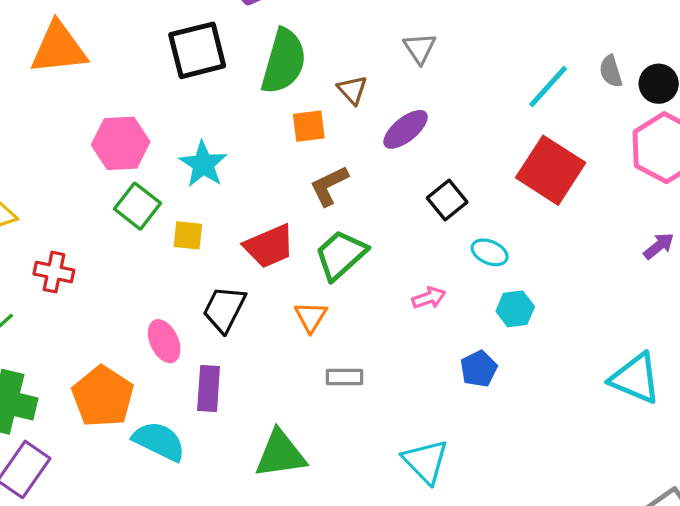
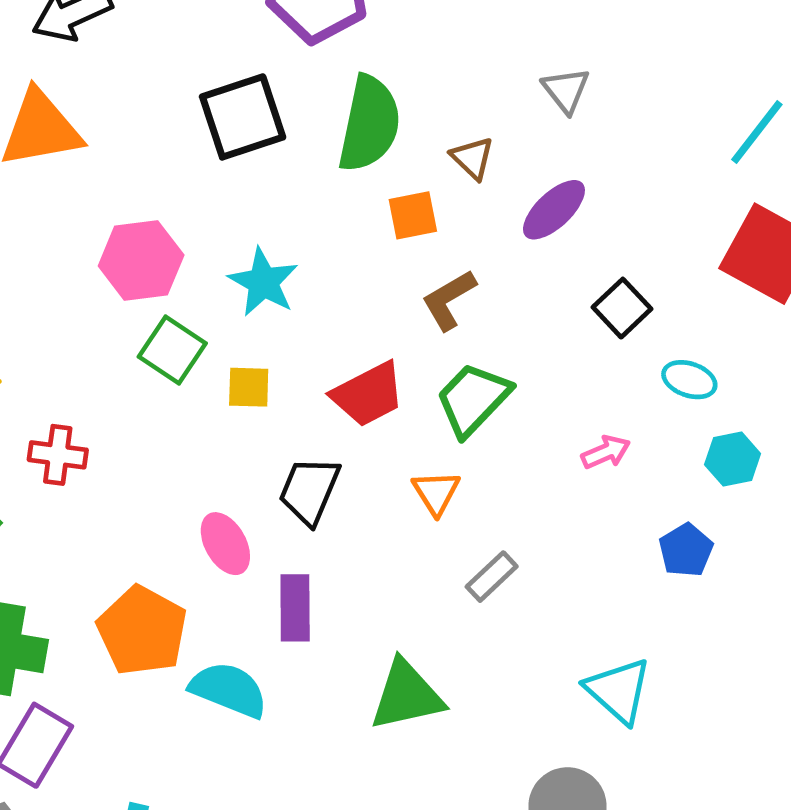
gray rectangle: (345, 377) -> (492, 577), turned -39

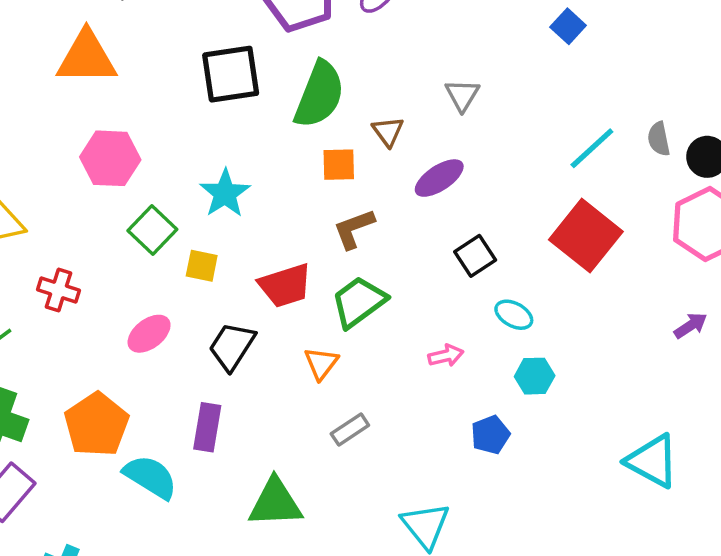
pink hexagon: (141, 261) -> (110, 158), moved
pink ellipse: (225, 544) -> (149, 334), moved, turned 72

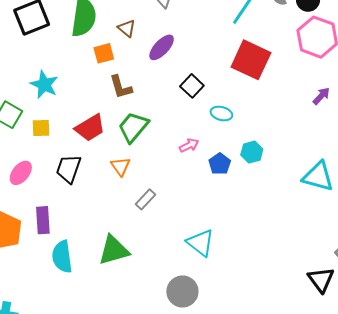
brown L-shape: (354, 229) -> (121, 87), turned -72
cyan hexagon: (535, 376) -> (252, 152), moved
purple rectangle: (207, 427) -> (43, 220), moved
blue pentagon: (490, 435) -> (220, 164), moved
cyan semicircle: (150, 477) -> (62, 257), moved, turned -116

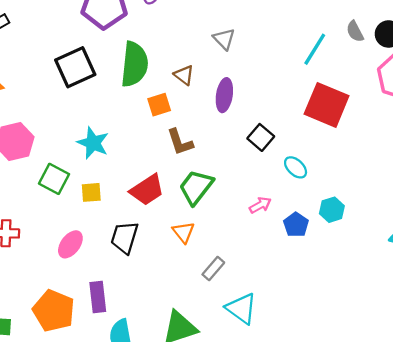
purple ellipse: (162, 47) -> (224, 95), turned -32
cyan ellipse: (221, 114) -> (296, 167), turned 30
cyan triangle: (200, 243) -> (241, 308), moved

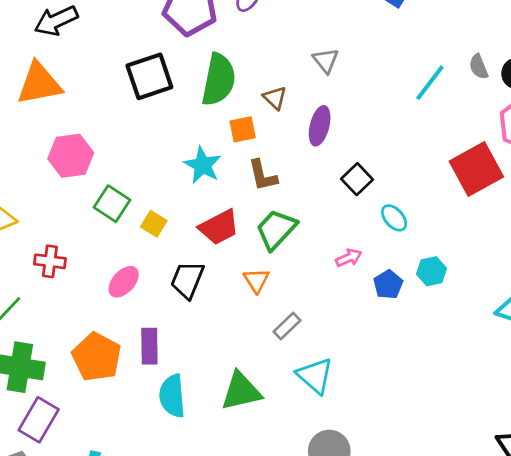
red square: (327, 105) -> (476, 169), moved, turned 33
cyan star: (93, 143) -> (203, 165), moved
yellow square: (91, 192) -> (154, 224), turned 30

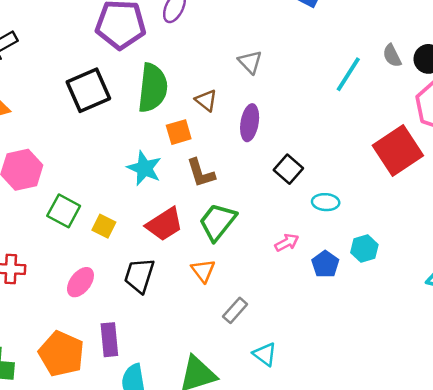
cyan ellipse: (394, 218) -> (326, 202), turned -40
cyan triangle: (315, 376) -> (265, 354), size x0.7

